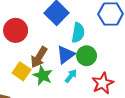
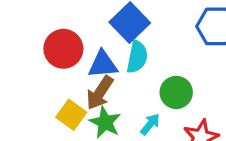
cyan semicircle: (78, 33) -> (137, 57), moved
blue triangle: (66, 55) -> (103, 64), moved, turned 30

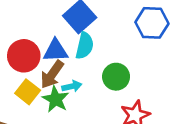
red circle: (63, 49) -> (24, 56), moved
cyan arrow: (150, 124) -> (72, 86), moved, turned 36

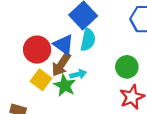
blue triangle: (56, 51) -> (64, 45), turned 40
green circle: (116, 77) -> (127, 67), moved

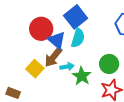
red circle: (37, 50) -> (41, 29), moved
green star: (65, 85) -> (82, 76), moved

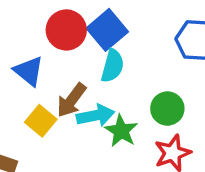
red circle: (41, 29) -> (66, 30), moved
blue triangle: (57, 40) -> (29, 71), moved
cyan arrow: (67, 67) -> (96, 115), size x1.5

